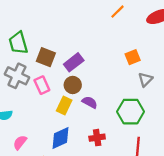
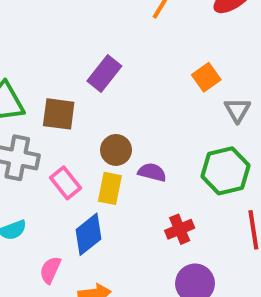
purple rectangle: (74, 62) -> (104, 73), moved
pink rectangle: (42, 85) -> (66, 183), moved
blue diamond: (61, 138) -> (89, 234), moved

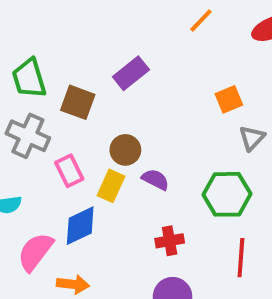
pink semicircle: (50, 270) -> (35, 252), size x1.5

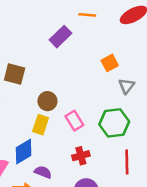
orange line: (201, 20) -> (87, 15), turned 56
purple rectangle: (131, 73) -> (60, 37), moved
pink rectangle: (69, 171) -> (74, 121), moved
purple semicircle: (155, 179) -> (43, 172), moved

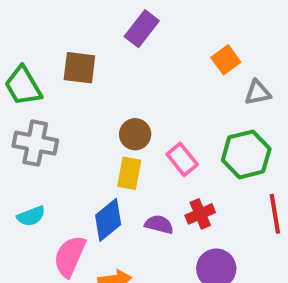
brown square: (15, 74) -> (79, 68), moved
gray triangle: (126, 86) -> (258, 93), turned 49
purple semicircle: (43, 172) -> (159, 224), moved

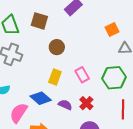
brown circle: (135, 134) -> (57, 47), moved
red cross: (200, 214) -> (86, 103), turned -32
blue diamond: (108, 220) -> (41, 98), turned 70

